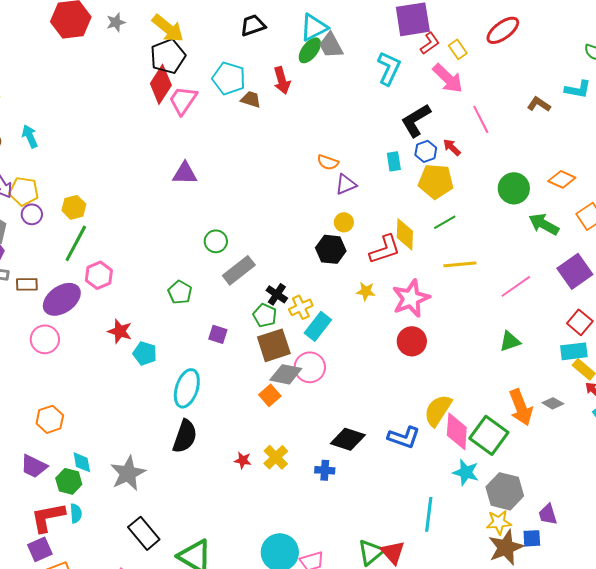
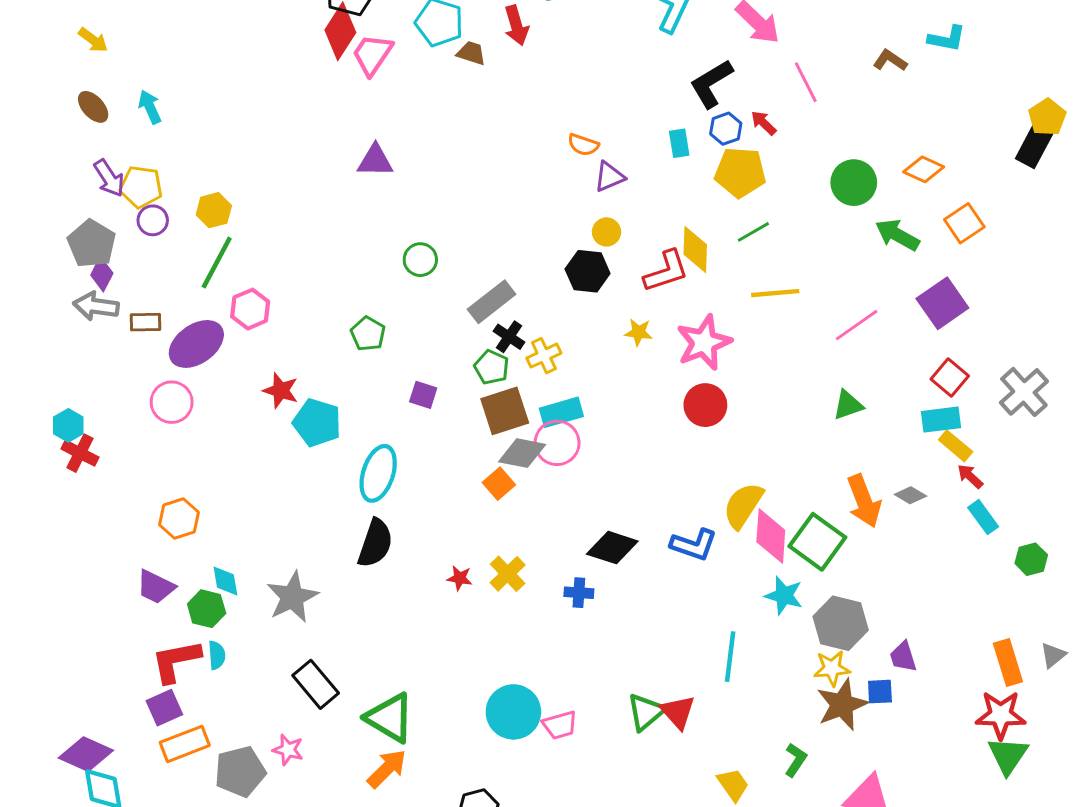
gray rectangle: (239, 270) -> (492, 302), moved
cyan rectangle: (318, 326) -> (561, 412), moved, turned 36
cyan pentagon: (145, 353) -> (317, 423), size x1.4

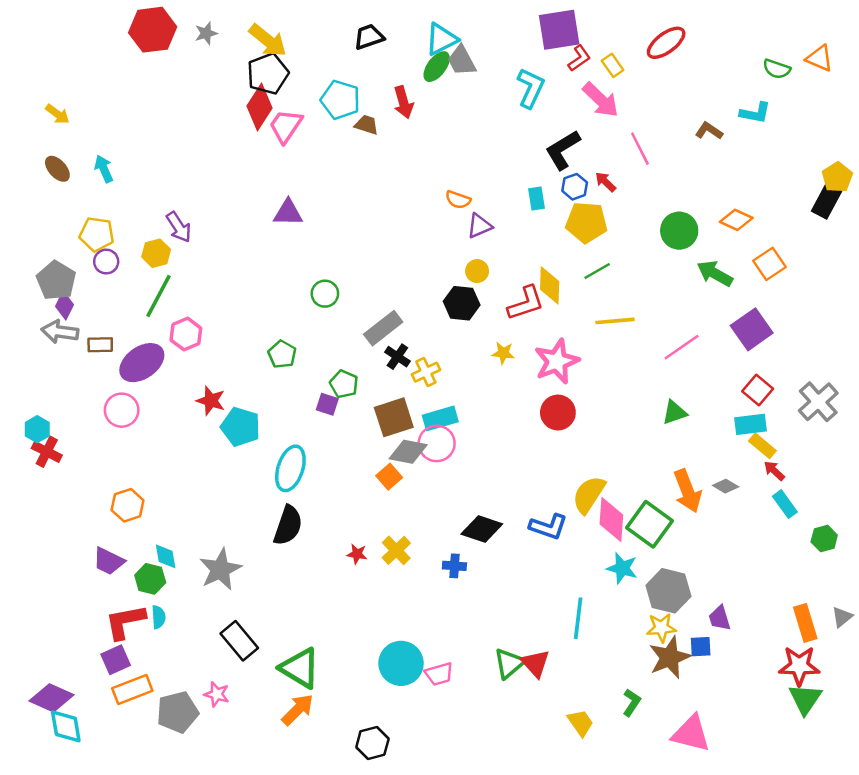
purple arrow: (109, 178) -> (179, 227), moved
green pentagon: (492, 367) -> (344, 384), moved

